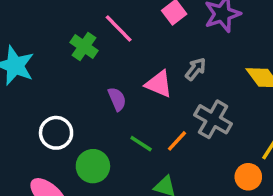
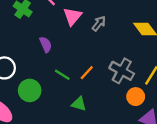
pink triangle: (159, 84) -> (73, 16), moved, turned 48
gray cross: (213, 119) -> (122, 71), moved

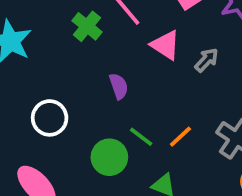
pink triangle: (73, 16) -> (165, 45), turned -42
green circle: (30, 90) -> (109, 157), moved

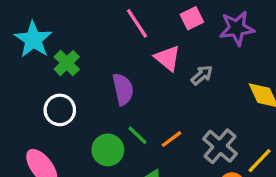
green cross: (87, 26) -> (67, 63), moved
purple semicircle: (119, 86) -> (123, 89), size x1.4

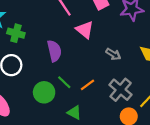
green cross: (67, 63) -> (16, 33), turned -30
gray arrow: (202, 75) -> (113, 54), moved, turned 72

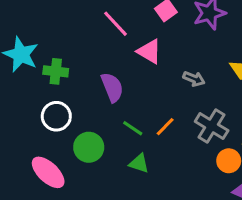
green circle: (44, 92) -> (89, 147), moved
green triangle: (74, 113) -> (139, 163), moved

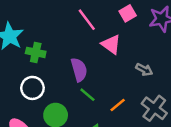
green line: (133, 128) -> (87, 95), moved

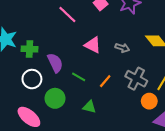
pink triangle: (111, 44) -> (93, 45), moved
purple semicircle: (79, 70) -> (55, 63), moved

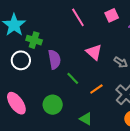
white circle: (32, 79) -> (21, 60), moved
green circle: (55, 98) -> (53, 105), moved
green triangle: (89, 107) -> (86, 119), moved

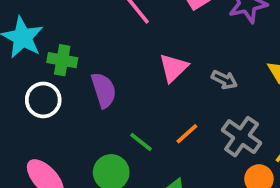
pink triangle: (94, 52) -> (173, 68), turned 42
green line: (73, 78) -> (141, 142), moved

